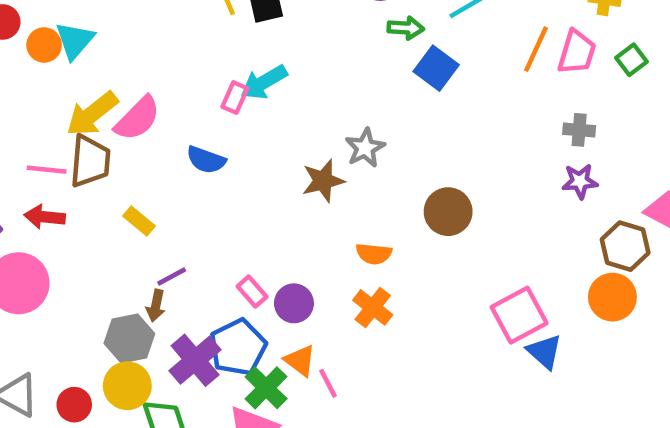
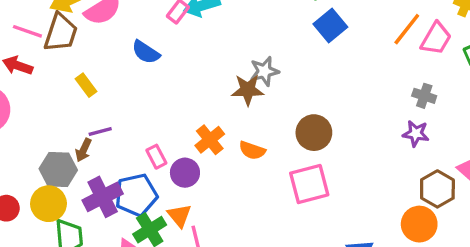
brown star: (323, 181) -> (248, 90), moved
orange cross: (373, 307) -> (210, 140), moved
pink square: (519, 315) -> (309, 184), moved

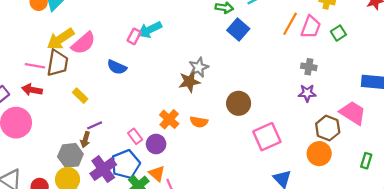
pink square: (309, 184) -> (267, 137), moved

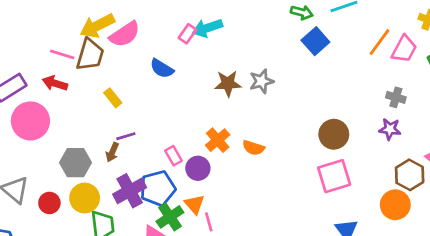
brown star: (189, 82) -> (228, 84), moved
brown circle: (239, 103) -> (334, 134), moved
gray hexagon: (70, 155) -> (75, 163), moved

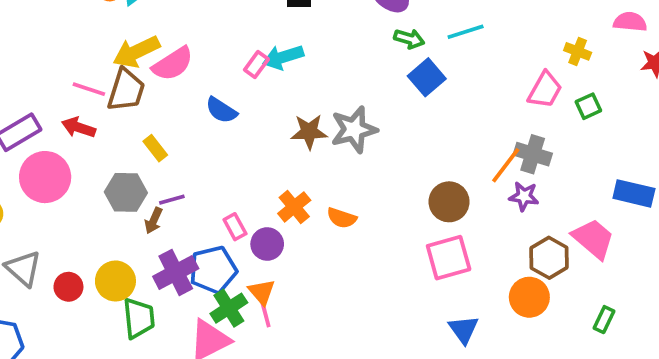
orange line: (380, 42) -> (506, 165), moved
gray star: (262, 81) -> (354, 130), size x1.4
gray cross: (396, 97) -> (533, 154), size x1.4
gray hexagon: (75, 163) -> (126, 192), moved
pink line: (209, 222) -> (266, 315), moved

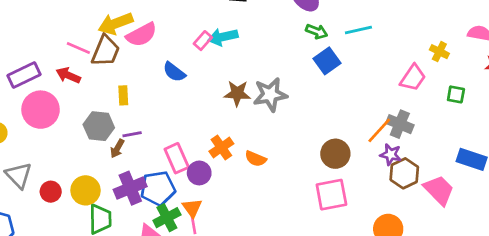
green square: (588, 106) -> (456, 94), moved, turned 30
yellow rectangle: (155, 148) -> (123, 95), turned 30
pink rectangle: (235, 227) -> (177, 158), size x1.5
brown hexagon: (549, 258) -> (404, 173), moved

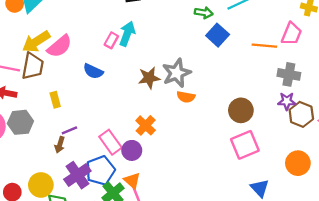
cyan arrow: (223, 37) -> (127, 34), turned 135
gray hexagon: (99, 126) -> (20, 122), moved
orange line: (379, 130) -> (264, 46), moved, turned 65
orange semicircle: (256, 159) -> (186, 97), moved

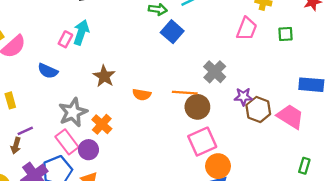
orange line: (264, 46) -> (185, 93), moved
gray star: (177, 73) -> (73, 112), moved
gray cross: (289, 74) -> (215, 72), moved, turned 35
brown star: (149, 78) -> (104, 76), turned -30
orange circle: (298, 163) -> (218, 166), moved

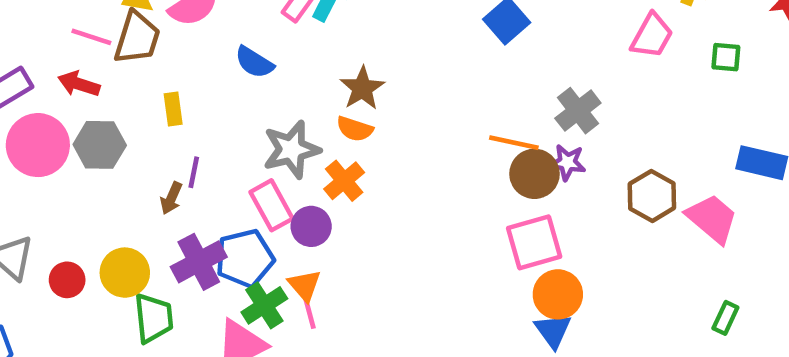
orange semicircle: (142, 95) -> (355, 129), moved
purple star: (243, 97) -> (567, 162), moved
purple line: (25, 131) -> (194, 172), turned -63

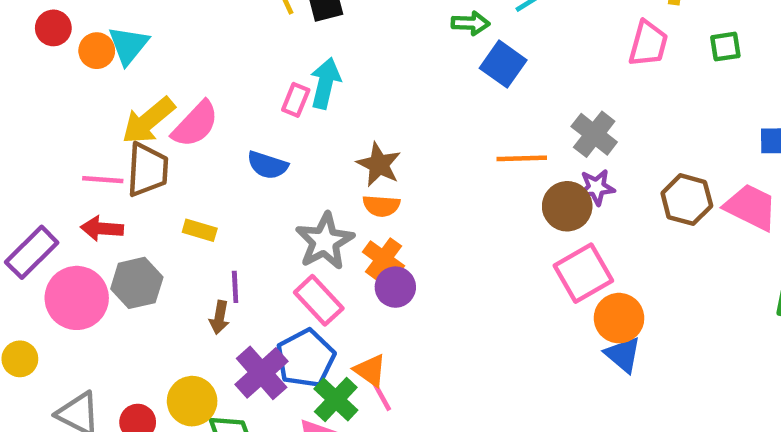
yellow rectangle: (173, 109) -> (200, 230), turned -52
orange line: (514, 143) -> (522, 158), moved
purple circle: (311, 226) -> (395, 287), moved

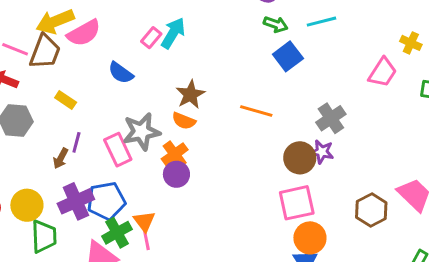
orange line: (522, 158) -> (256, 111), moved
brown hexagon: (687, 200) -> (371, 210), moved
pink rectangle: (319, 300) -> (118, 150), moved

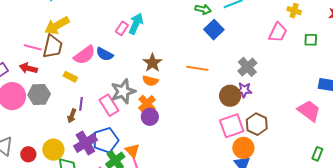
pink semicircle: (84, 33) -> (85, 55), moved
brown hexagon: (371, 210) -> (257, 124), moved

